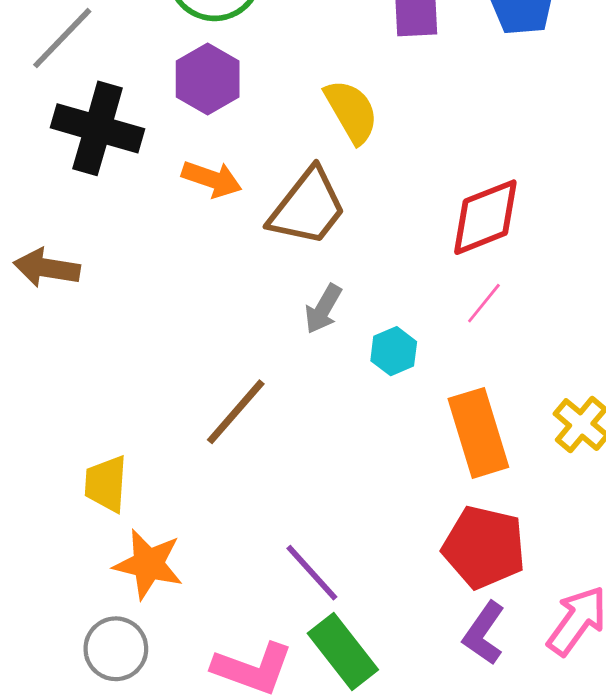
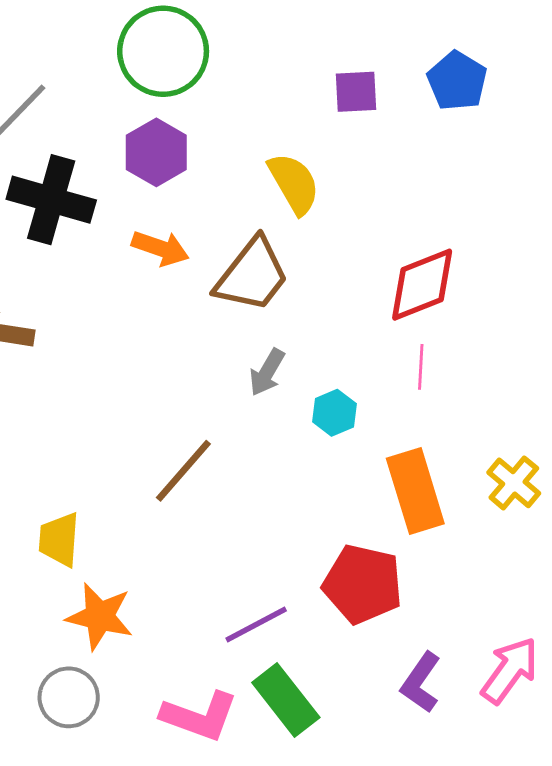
pink line: (484, 303) -> (421, 367), turned -36
red pentagon: (484, 547) -> (363, 584), moved
purple line: (312, 573) -> (256, 625), turned -76

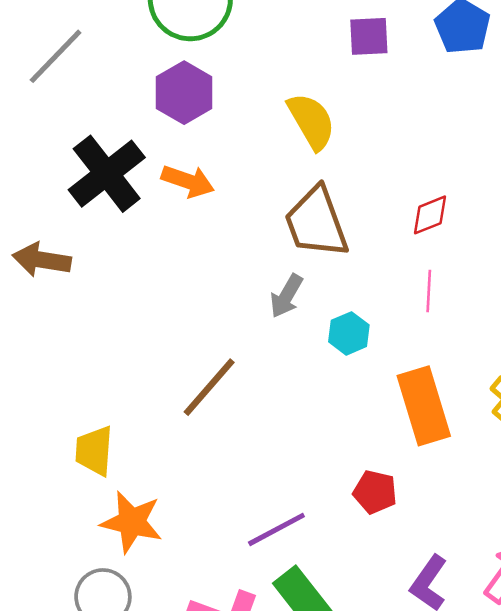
black cross: (51, 200) -> (107, 174), moved, turned 36
brown trapezoid: (252, 275) -> (316, 222), moved, turned 122
red diamond: (422, 285) -> (430, 215), size x0.6
red pentagon: (363, 584) -> (375, 492), size x0.6

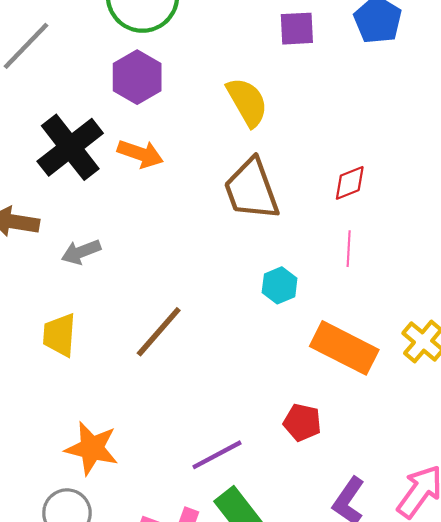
gray arrow: (286, 296) -> (81, 252), moved, turned 39
orange rectangle: (424, 406) -> (344, 348), turned -46
yellow trapezoid: (94, 451) -> (59, 335), moved

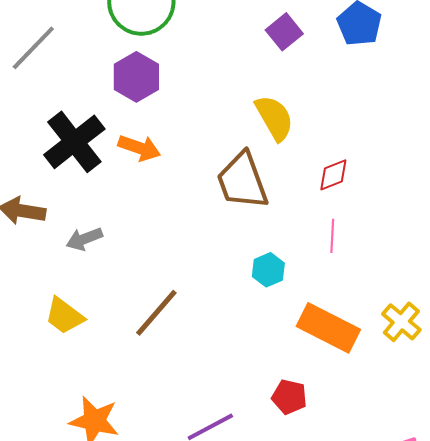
purple square: (297, 29) -> (284, 32), turned -36
yellow semicircle: (247, 102) -> (274, 118), moved
yellow trapezoid: (59, 335) -> (64, 316), turned -57

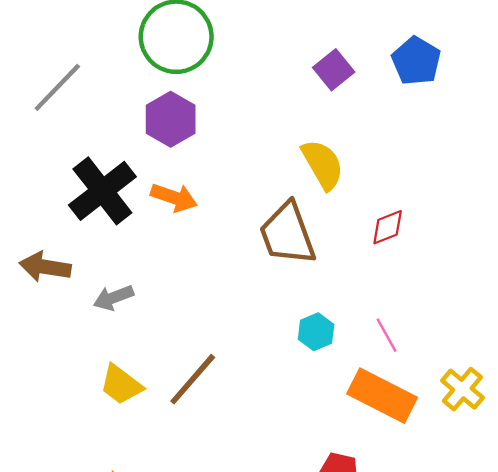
pink line: (332, 236) -> (386, 335), moved, turned -32
yellow trapezoid: (64, 316) -> (121, 385), moved

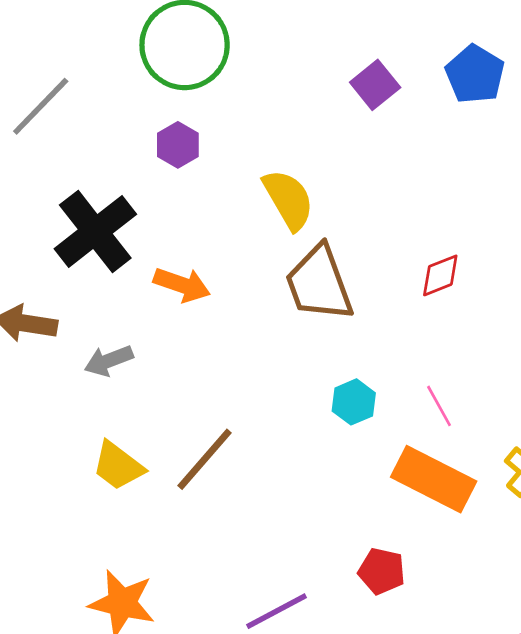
purple hexagon: (171, 119) -> (178, 145), size x0.7
yellow semicircle: (323, 164) -> (288, 199), moved
orange arrow: (174, 197) -> (182, 285), moved

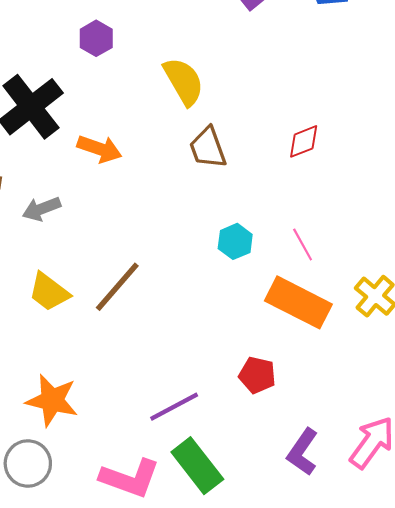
brown trapezoid: (319, 283) -> (208, 148), size x0.7

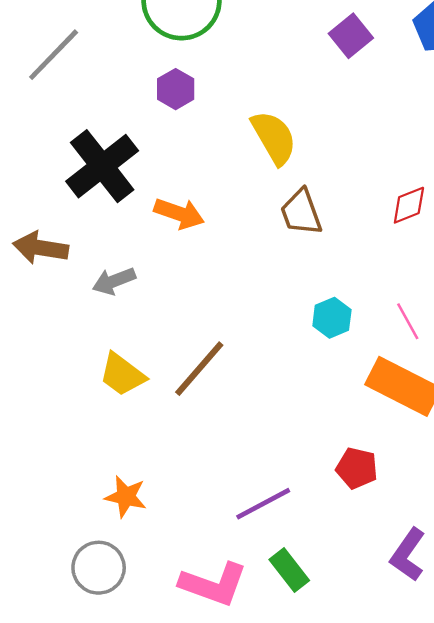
orange star: (52, 400) -> (126, 497), size x0.7
green rectangle: (197, 466) -> (289, 570), size x0.7

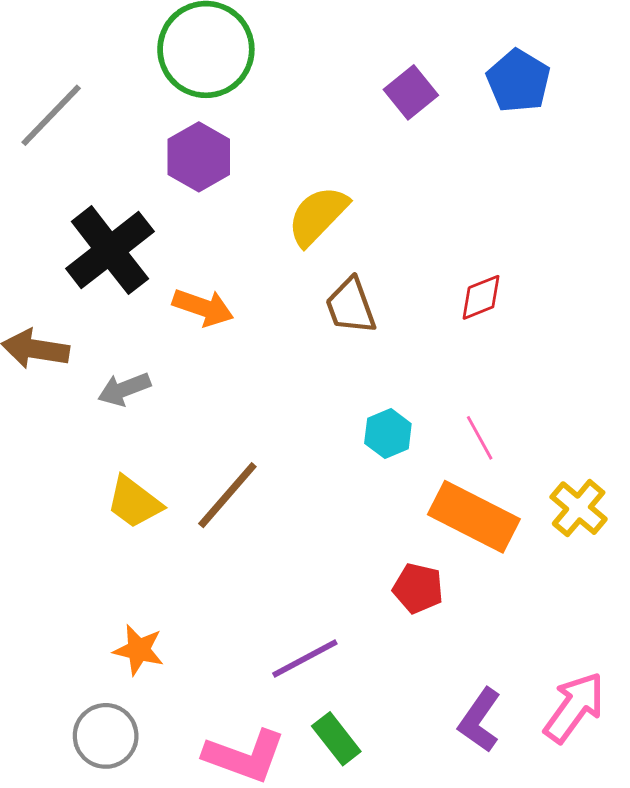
purple hexagon: (176, 89) -> (199, 157), size x1.4
yellow semicircle: (274, 138) -> (318, 216), turned -106
red pentagon: (357, 468) -> (418, 588), moved

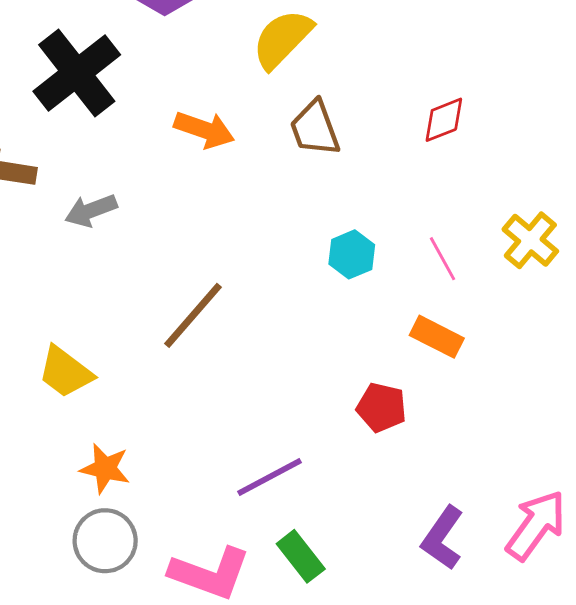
orange arrow: (203, 307) -> (204, 130), moved
yellow trapezoid: (134, 502) -> (65, 372), moved
yellow cross: (579, 508) -> (530, 240), moved
orange rectangle: (474, 517) -> (437, 337), size x0.6
gray circle: (106, 736) -> (105, 541), moved

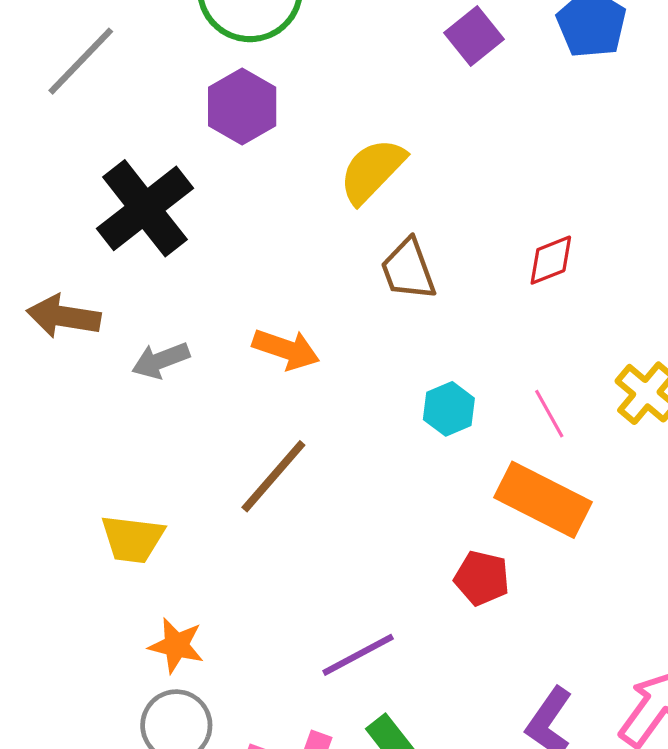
orange arrow: (204, 130) -> (286, 349), moved
orange rectangle: (437, 337) -> (543, 500), size x1.6
yellow trapezoid: (65, 372) -> (132, 539), turned -30

